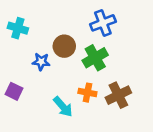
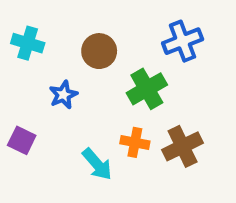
blue cross: (103, 23) -> (183, 41), moved
brown circle: (64, 46) -> (99, 51), moved
blue star: (41, 62) -> (63, 95), turned -30

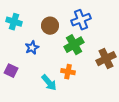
blue cross: (183, 41) -> (81, 20), moved
brown cross: (183, 146) -> (106, 59), moved

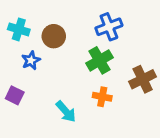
brown circle: (50, 26) -> (54, 36), moved
blue star: (32, 48) -> (31, 60), moved
orange cross: (68, 72) -> (102, 97), moved

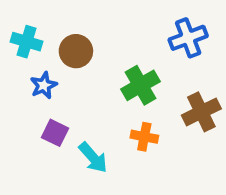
blue cross: (109, 27) -> (188, 38), moved
purple square: (15, 95) -> (55, 133), moved

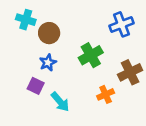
cyan cross: (27, 42) -> (26, 20), moved
blue star: (44, 85) -> (48, 63), moved
orange cross: (144, 137) -> (106, 94), moved, turned -35

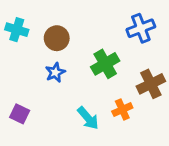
cyan cross: (26, 20) -> (17, 30), moved
purple square: (36, 86) -> (20, 114), moved
cyan arrow: (60, 102) -> (88, 118), moved

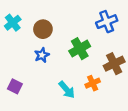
cyan cross: (17, 30) -> (13, 23), turned 35

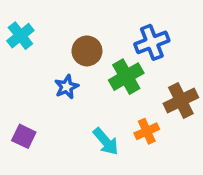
blue cross: (107, 22) -> (152, 42), moved
brown circle: (43, 29) -> (87, 51), moved

